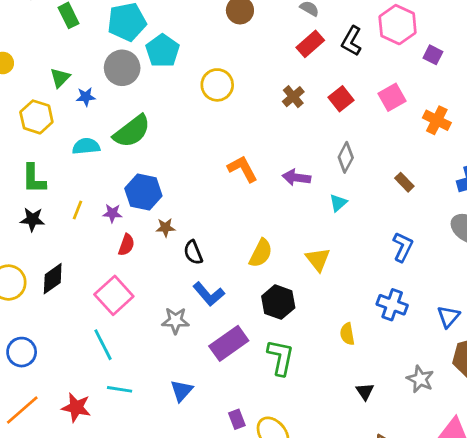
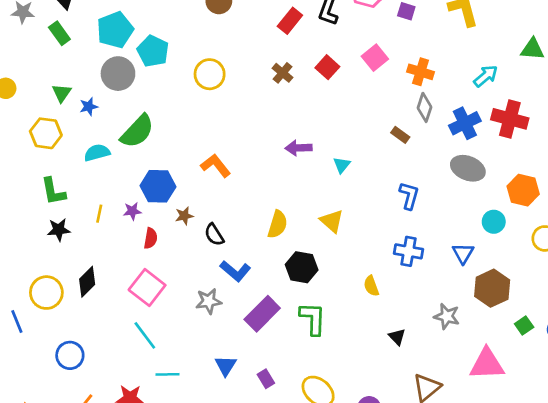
gray diamond: (346, 157) -> (424, 107), moved
orange L-shape: (243, 169) -> (216, 166), moved
purple rectangle: (237, 419) -> (266, 379), moved

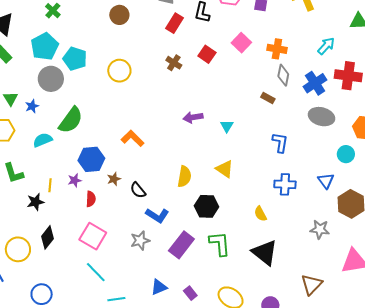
black star: (59, 230) -> (36, 202), moved
black triangle: (397, 337) -> (265, 253), moved, size x2.0
blue triangle: (226, 366) -> (159, 287), turned 42

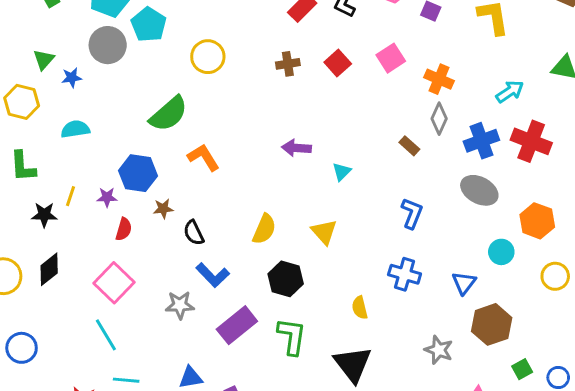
brown cross: (174, 63) -> (288, 64), turned 35
green semicircle: (71, 120) -> (169, 114), moved

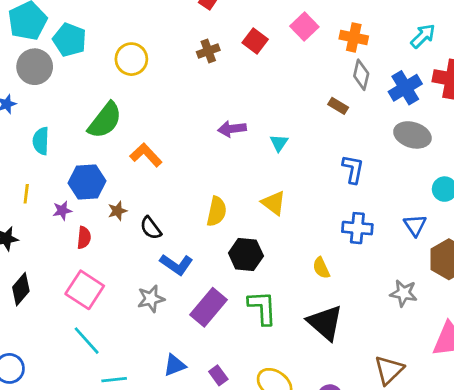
cyan semicircle: (75, 129) -> (41, 141), moved, turned -68
yellow line: (70, 196) -> (26, 194), moved

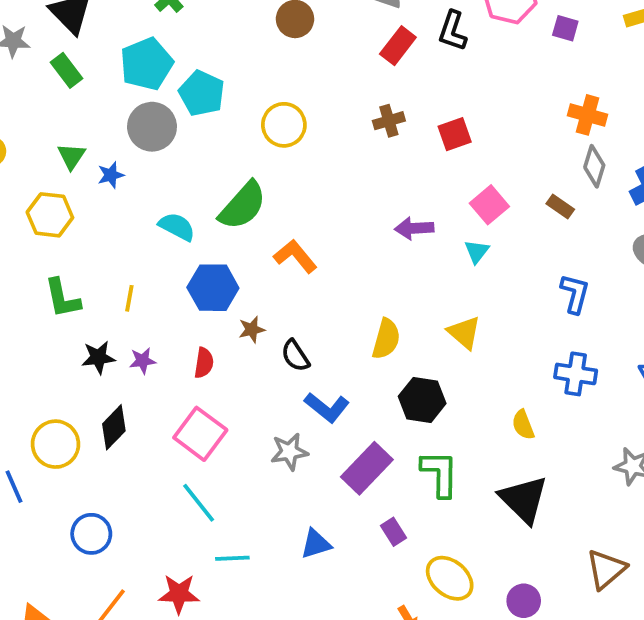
pink square: (304, 27) -> (489, 205), moved
red square: (255, 41) -> (455, 134), moved, turned 30
cyan semicircle: (41, 141) -> (177, 227), moved, turned 112
purple star: (62, 211) -> (143, 361), moved
purple rectangle: (218, 375) -> (393, 532), moved

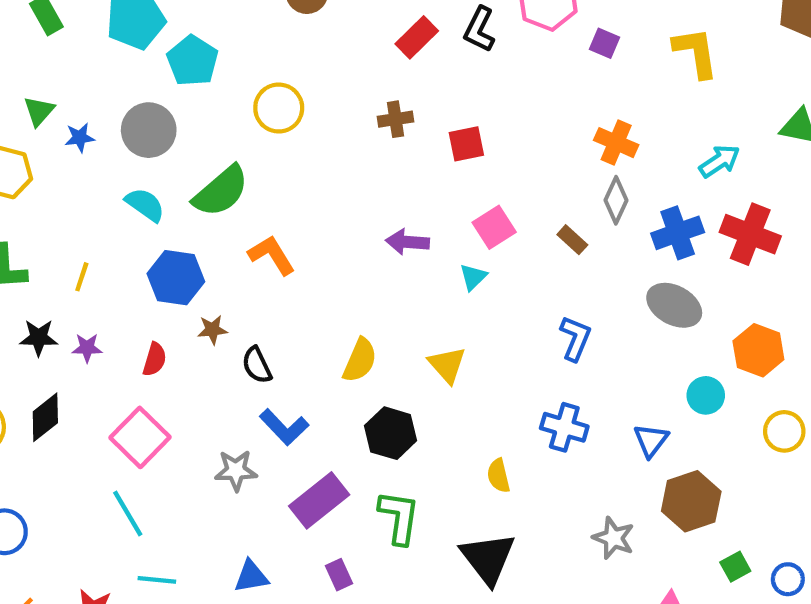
gray circle: (152, 127) -> (149, 130), moved

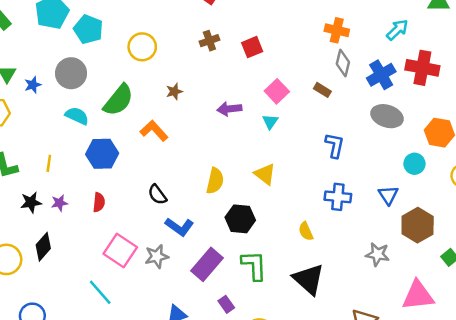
brown star: (212, 330) -> (174, 91), moved
pink square: (140, 437) -> (120, 251), moved

